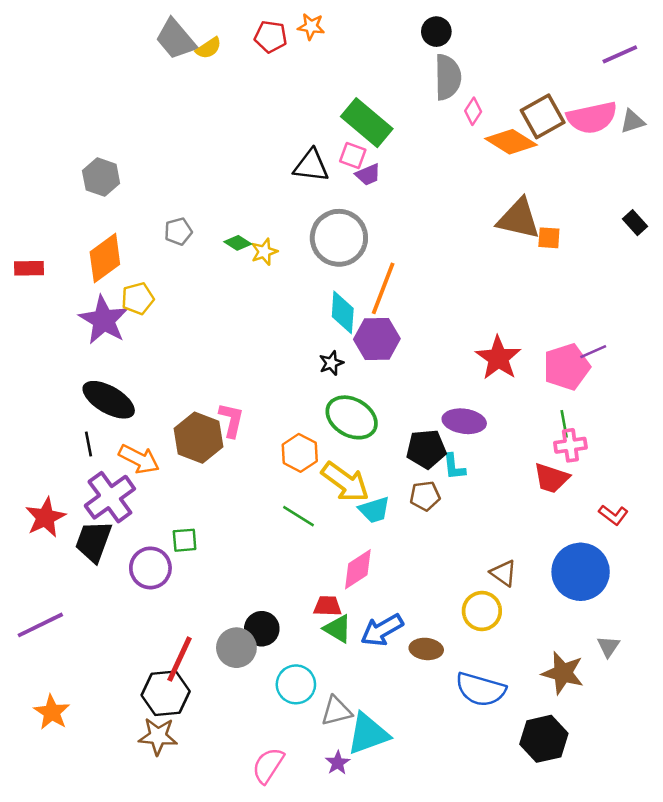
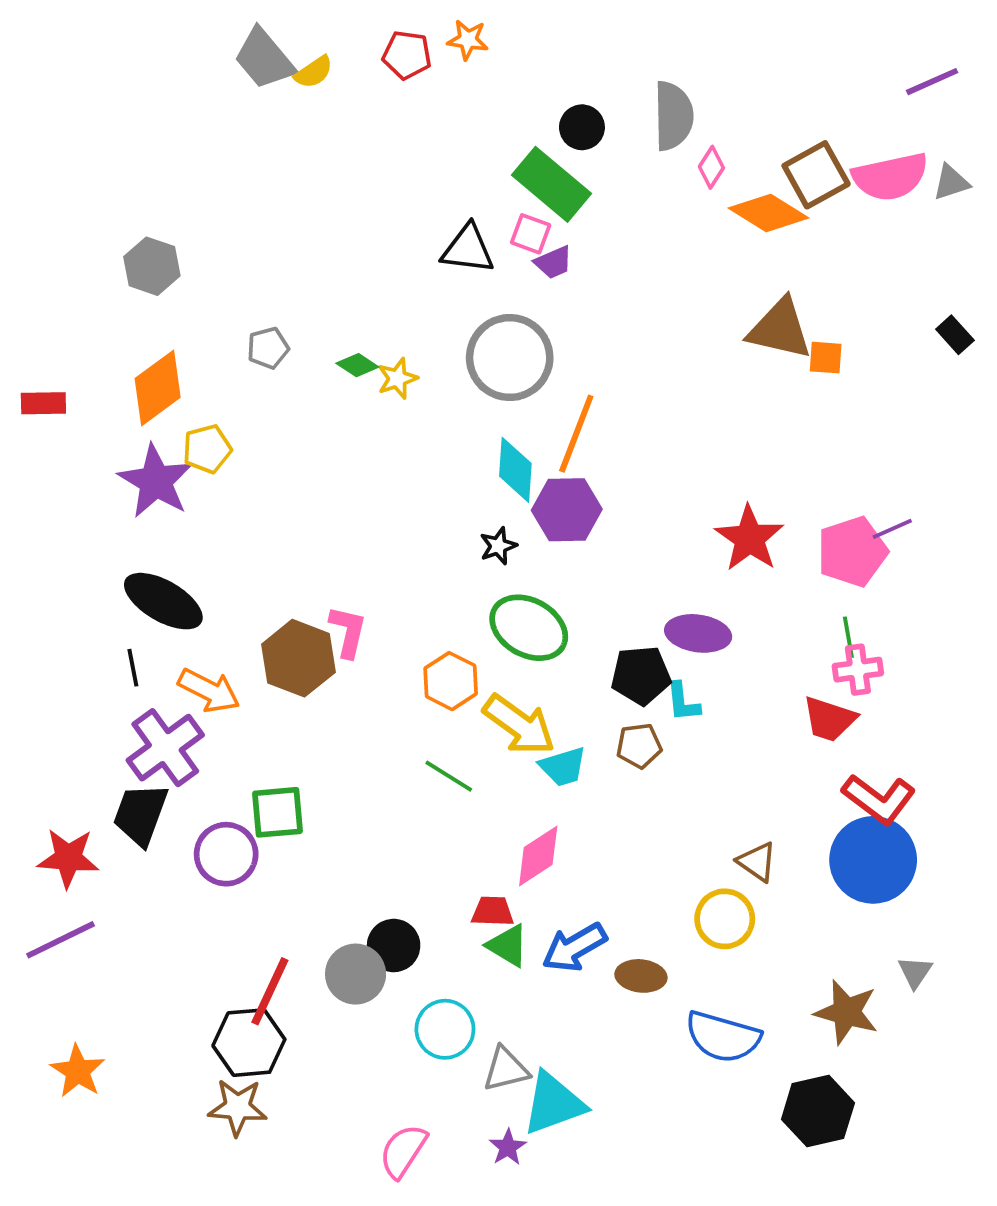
black circle: (436, 32) -> (582, 127), moved
red L-shape: (613, 515) -> (879, 799), moved, size x1.6
red star: (45, 517) -> (68, 858), moved, turned 30
green square: (185, 540) -> (278, 812), size x1.4

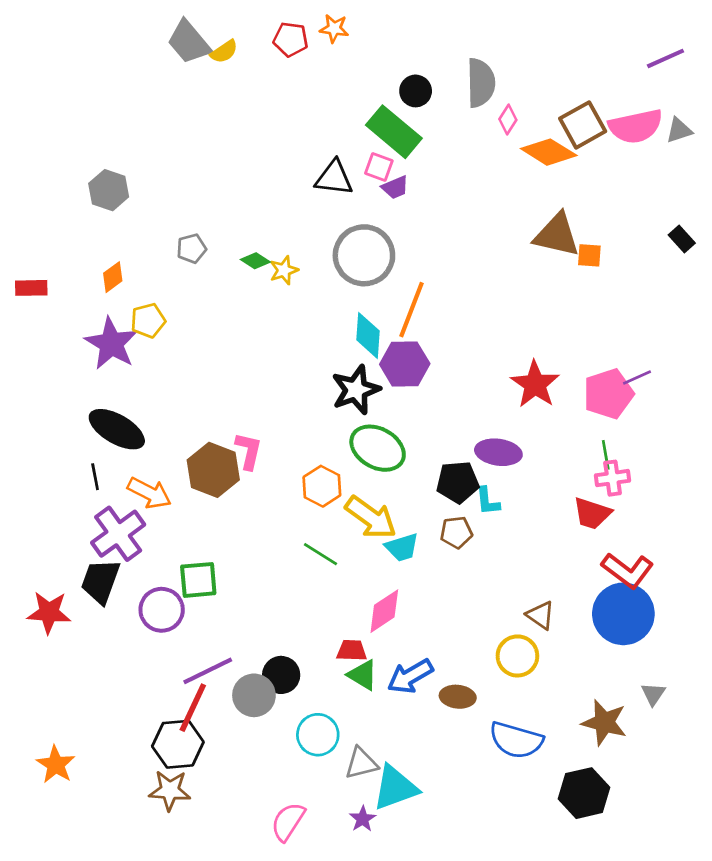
orange diamond: (158, 388) -> (113, 277), size x0.6
black star: (498, 546) -> (356, 390), size x1.8
purple line: (61, 940) -> (208, 671), moved

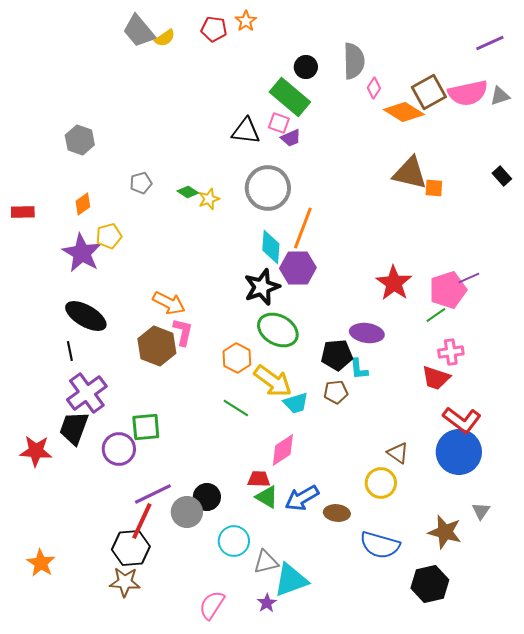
orange star: (334, 29) -> (246, 21), turned 30
green line: (606, 455) -> (436, 315), moved, turned 65
orange arrow: (149, 493) -> (169, 303), moved

